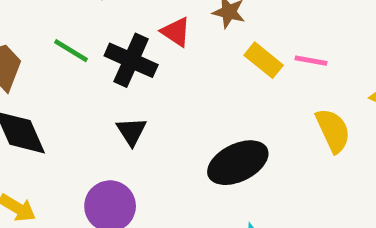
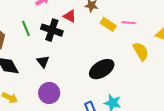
green line: (71, 51) -> (26, 28), turned 42
black triangle: (131, 131) -> (43, 62), moved

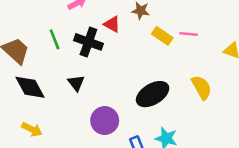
yellow semicircle: (141, 51) -> (202, 87), moved
purple circle: (49, 93) -> (105, 121), moved

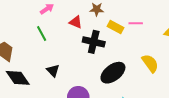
green line: (55, 39) -> (42, 33), moved
black cross: (88, 42) -> (94, 42), moved

